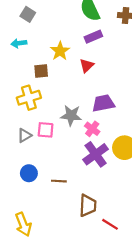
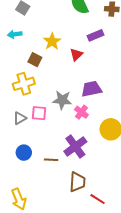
purple rectangle: (93, 37) -> (96, 35), moved
brown square: (41, 71) -> (35, 60), turned 32
purple cross: (96, 154) -> (75, 147), moved

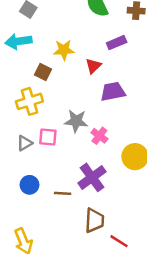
cyan arrow: (15, 34) -> (18, 41), size x1.5
yellow star: (52, 41) -> (64, 50), turned 30
purple trapezoid: (92, 89) -> (113, 92), moved

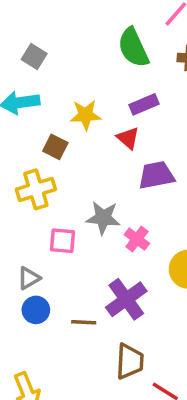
purple rectangle: (117, 43) -> (144, 104), moved
red triangle: (93, 66) -> (128, 138), turned -35
gray triangle: (25, 143) -> (29, 278), moved

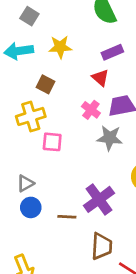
yellow star: (85, 115) -> (60, 47), moved
gray star: (103, 218) -> (110, 138), moved
pink cross: (137, 239) -> (91, 110), moved
pink square: (62, 241) -> (52, 142), moved

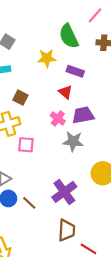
yellow star: (60, 47) -> (47, 58), moved
purple rectangle: (112, 52) -> (75, 71), turned 42
brown line: (67, 217) -> (29, 203), moved, turned 40

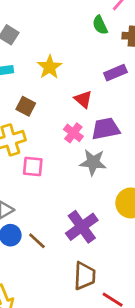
green semicircle: (69, 36) -> (100, 25), moved, size x0.6
yellow star: (47, 58) -> (50, 67), moved, turned -30
purple rectangle: (75, 71) -> (115, 73), moved, turned -42

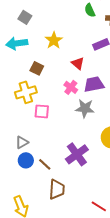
brown trapezoid: (85, 276) -> (57, 189), moved

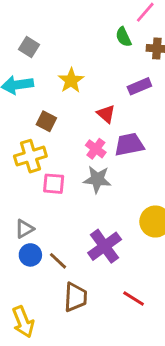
gray star: (85, 108) -> (97, 179), moved
red line: (99, 206) -> (134, 299), moved

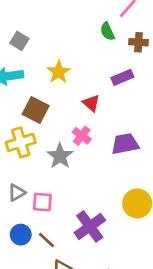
brown square: (46, 121) -> (36, 110), size x1.4
purple trapezoid: (129, 144) -> (125, 144), moved
gray star: (97, 179) -> (60, 156), moved, turned 30
pink square: (54, 184) -> (42, 202), moved
gray triangle: (25, 229) -> (17, 193), moved

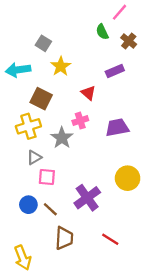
gray square: (19, 41) -> (43, 43), moved
brown cross: (139, 42) -> (129, 41), turned 35
pink cross: (82, 136) -> (80, 121), turned 35
gray triangle: (17, 193) -> (34, 157), moved

